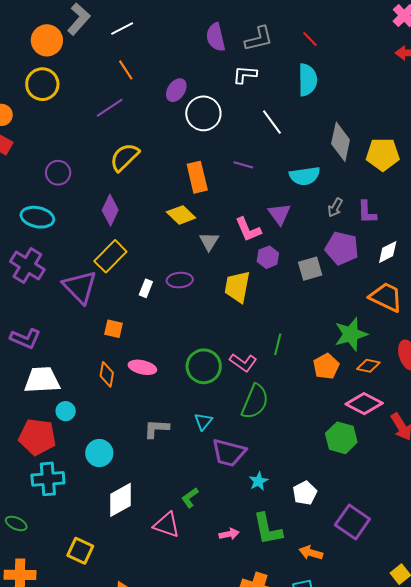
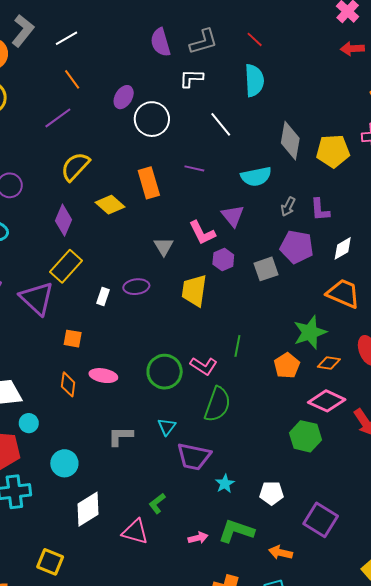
yellow diamond: (181, 215) -> (110, 205), moved
white pentagon: (305, 493) -> (272, 493), turned 30
green L-shape: (268, 529) -> (236, 531), turned 123

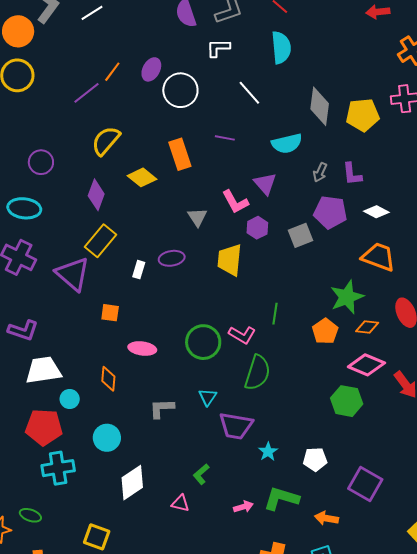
orange line: (72, 79) -> (112, 72), moved, turned 75
white diamond: (343, 248) -> (376, 212), turned 60
orange diamond: (68, 384) -> (108, 379), moved
pink triangle: (135, 532) -> (180, 503), size x0.7

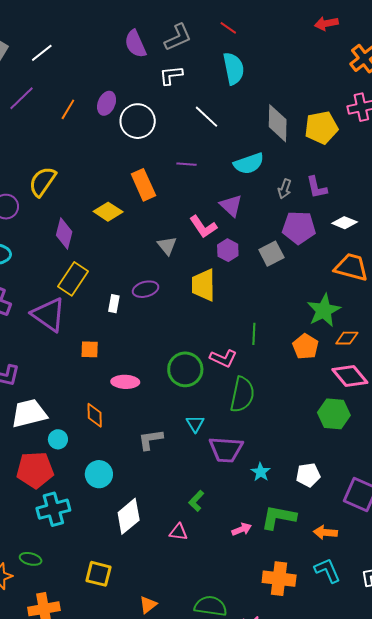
purple line: (86, 93) -> (22, 98), moved
yellow semicircle: (106, 141) -> (42, 182), moved
pink diamond: (366, 365) -> (350, 376), turned 33

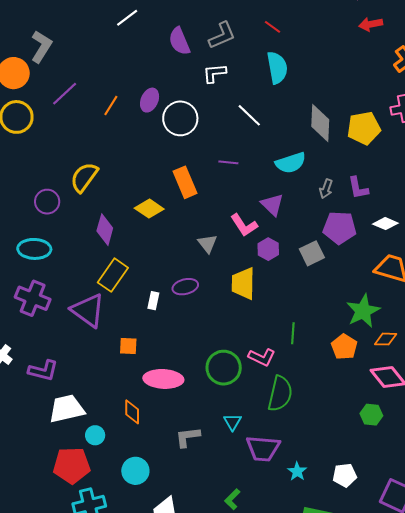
white line: (42, 53) -> (127, 18), moved
pink ellipse: (125, 382) -> (163, 379), size x1.4
green hexagon: (334, 414) -> (371, 415), size x0.7

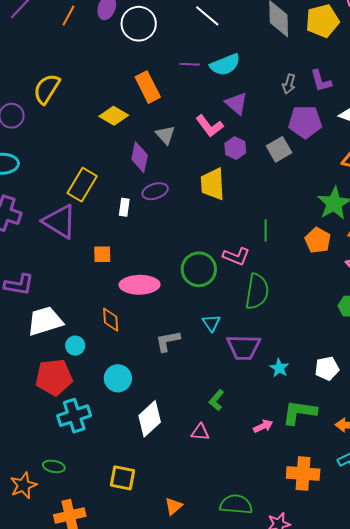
cyan semicircle: (291, 163) -> (225, 65), moved
purple diamond: (105, 230) -> (140, 157), moved
gray triangle: (208, 244) -> (165, 135), moved

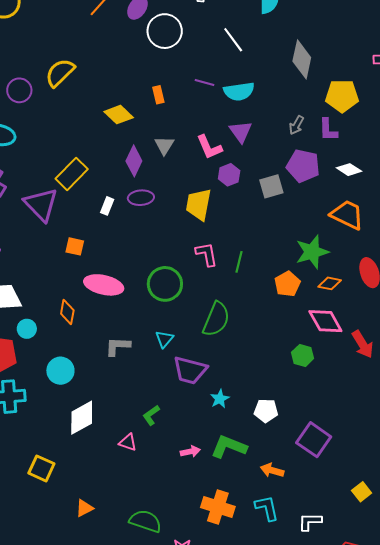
yellow pentagon: (322, 21) -> (342, 96), moved
orange rectangle: (148, 87) -> (158, 95), size x0.6
pink L-shape: (236, 256) -> (207, 254), moved, turned -136

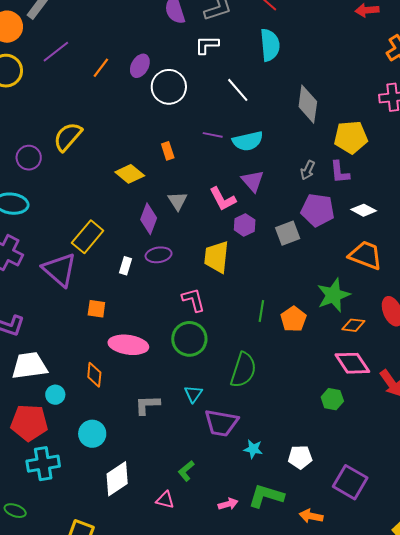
pink L-shape: (207, 254) -> (193, 300), moved
orange pentagon: (287, 284) -> (293, 319), moved
cyan star: (220, 399) -> (253, 449), turned -30

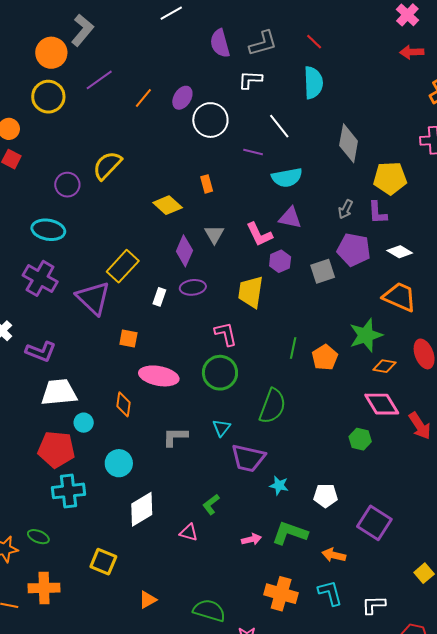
purple line: (213, 135) -> (253, 152), moved
purple triangle: (253, 181) -> (290, 218), turned -40

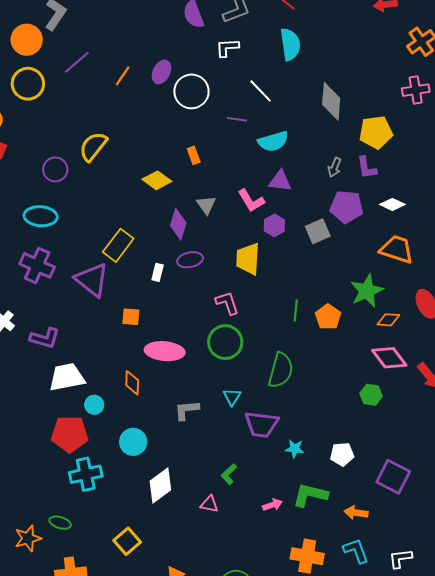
yellow square: (103, 562) -> (127, 541), turned 32

